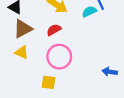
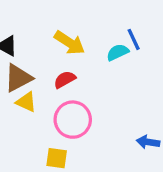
yellow triangle: (22, 52) -> (26, 102), moved

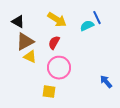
red semicircle: (65, 80) -> (54, 43), turned -32
blue arrow: (148, 142) -> (106, 82), turned 40

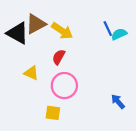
black triangle: (18, 22) -> (18, 33), size x1.5
cyan semicircle: (87, 26) -> (119, 34), moved
brown triangle: (25, 42) -> (36, 24), moved

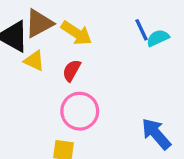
yellow triangle: (31, 73) -> (34, 61), moved
blue arrow: (118, 102) -> (156, 134), size x1.5

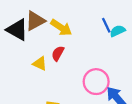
yellow triangle: (34, 61) -> (40, 64), moved
pink circle: (80, 111) -> (96, 82), moved

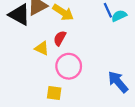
pink circle: (96, 82) -> (69, 66), moved

